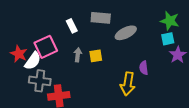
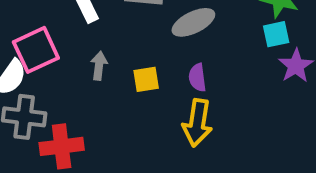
yellow square: (96, 56) -> (146, 79), moved
purple semicircle: (144, 68) -> (197, 78), moved

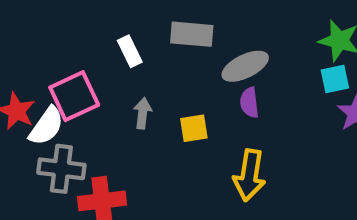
purple semicircle: (197, 78) -> (249, 103), moved

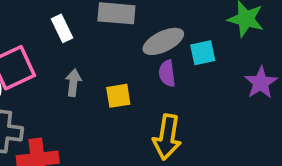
cyan square: (335, 79) -> (203, 53), moved

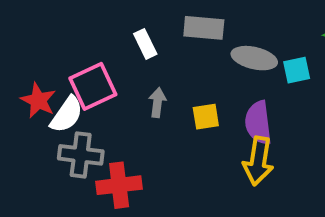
gray ellipse: (163, 41) -> (254, 58), turned 39
purple semicircle: (167, 73) -> (258, 123), moved, size x1.5

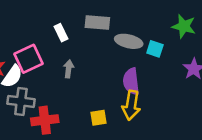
cyan square: (297, 70) -> (155, 49), turned 30
yellow square: (206, 117) -> (99, 118), moved

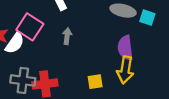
pink square: (28, 59) -> (30, 27), turned -32
gray cross: (21, 101) -> (23, 80), moved

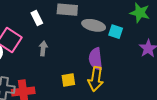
yellow square: (95, 82) -> (68, 80), moved

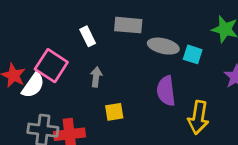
yellow arrow: (96, 79) -> (198, 117), moved
yellow square: (68, 80) -> (114, 112), moved

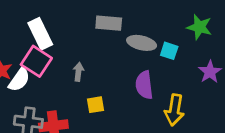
white rectangle: (88, 36) -> (40, 34), moved, size x1.6

